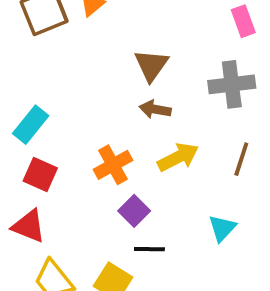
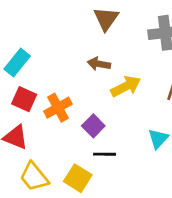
brown arrow: (155, 109) -> (99, 64), moved
orange cross: (113, 165) -> (58, 108), moved

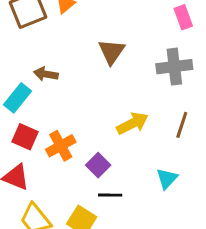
brown arrow: (99, 64) -> (46, 74), moved

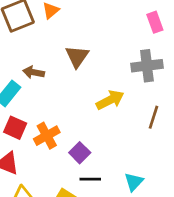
brown triangle: (112, 52) -> (77, 56), moved
yellow arrow: (133, 123) -> (110, 100), moved
cyan triangle: (167, 179) -> (134, 182), moved

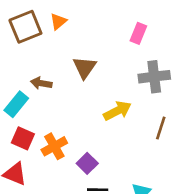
pink rectangle: (155, 22) -> (138, 33), moved, turned 42

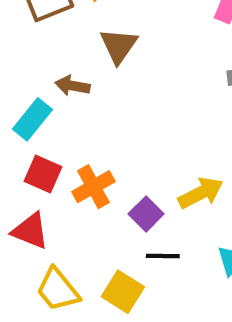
brown triangle: (85, 67) -> (119, 46), moved
yellow arrow: (117, 111) -> (201, 193), moved

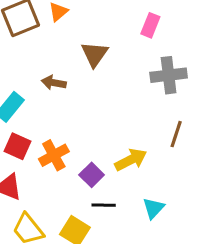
brown triangle: (119, 46) -> (95, 54), moved
brown arrow: (72, 86) -> (54, 83), moved

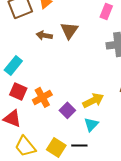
brown arrow: (54, 83) -> (44, 35), moved
black line: (104, 205) -> (79, 145), moved
cyan triangle: (153, 208) -> (91, 124), moved

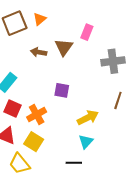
pink rectangle: (106, 11) -> (87, 32), moved
purple square: (67, 110) -> (62, 90), moved, turned -35
yellow square: (56, 147) -> (34, 142), moved

